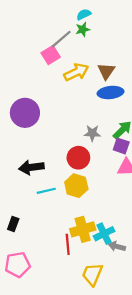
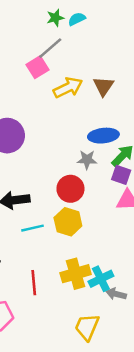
green star: (83, 29) -> (55, 18), moved
blue ellipse: (110, 92) -> (103, 136), moved
red line: (68, 244) -> (34, 283), moved

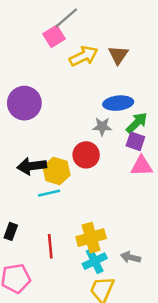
yellow hexagon: (68, 222) -> (56, 171), moved
cyan cross: (101, 279) -> (95, 261), moved

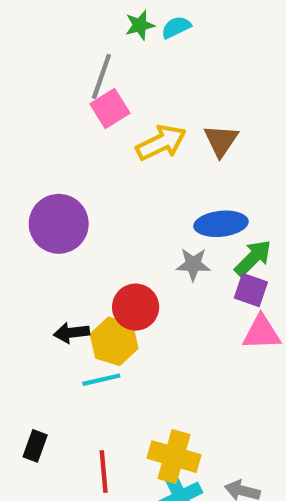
gray line: (66, 18) -> (101, 76), moved, turned -30
red circle: (86, 155) -> (136, 307), moved
black arrow: (32, 166) -> (72, 333), size x0.7
yellow cross: (91, 238) -> (174, 457), turned 32

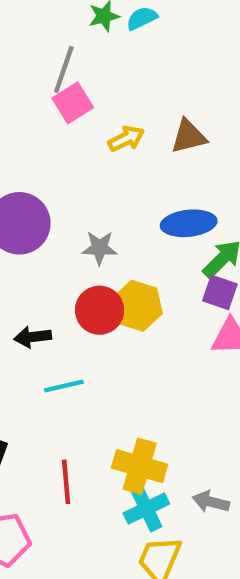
brown triangle: (221, 141) -> (189, 136), turned 42
yellow arrow: (161, 143) -> (126, 139), size x0.7
gray star: (193, 264) -> (99, 248), moved
yellow hexagon: (114, 341) -> (137, 306), moved

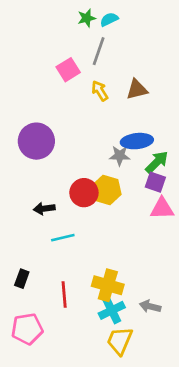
gray line: (64, 70) -> (99, 51), moved
yellow arrow: (126, 139) -> (100, 91), turned -96
gray star: (99, 248) -> (120, 156), moved

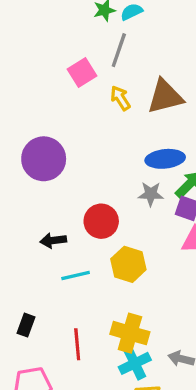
brown triangle: (137, 89) -> (165, 97), size x1.4
gray star: (120, 156) -> (151, 194), moved
yellow hexagon: (106, 190) -> (128, 264), moved

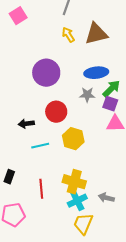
pink square: (82, 73) -> (18, 16), moved
purple circle: (44, 159) -> (46, 73), moved

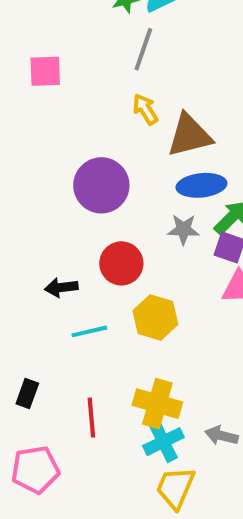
pink square: (18, 16) -> (45, 71), turned 30
brown triangle: (96, 34) -> (189, 135), moved

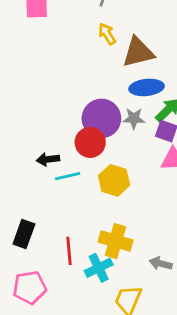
purple circle: (101, 185) -> (101, 118), moved
cyan line: (89, 331) -> (68, 176), moved
black rectangle: (27, 394) -> (24, 234), size x1.4
cyan cross: (163, 442) -> (99, 268), moved

